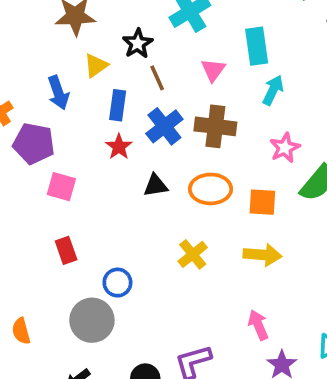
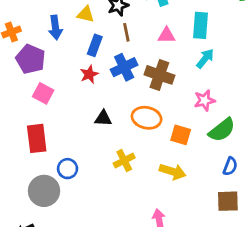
yellow triangle: (96, 65) -> (86, 14), turned 36
pink triangle: (213, 70) -> (167, 35), turned 42
black triangle: (156, 185) -> (103, 118), moved
red rectangle: (66, 250) -> (37, 138), size x1.5

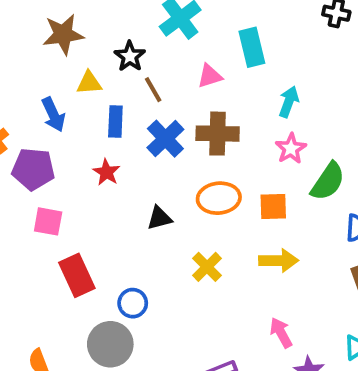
cyan arrow: (205, 59) -> (289, 102), moved
red star: (89, 74) -> (106, 172), moved
pink square: (43, 93) -> (48, 221), moved

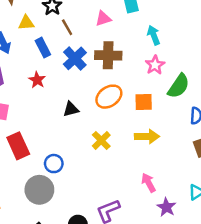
cyan arrow: (289, 102) -> (154, 35), turned -42
blue rectangle: (115, 122) -> (43, 48), turned -30
orange ellipse: (219, 198) -> (109, 97), turned -30

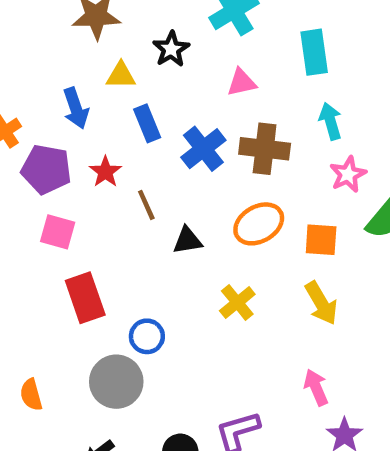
pink triangle: (103, 19) -> (242, 82), moved
brown line: (67, 27) -> (146, 205), moved
cyan arrow: (154, 35) -> (330, 121), moved
red star: (37, 80) -> (105, 172), moved
yellow arrow: (147, 137) -> (321, 303), turned 55

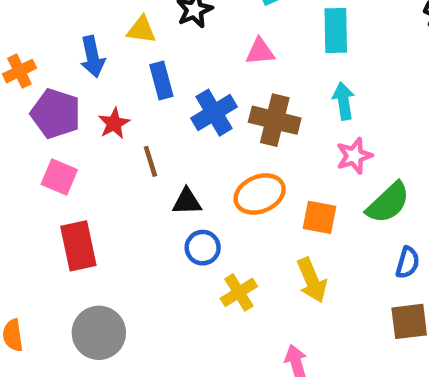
yellow cross: (237, 303) -> (239, 292), moved
blue circle: (147, 336) -> (203, 248), moved

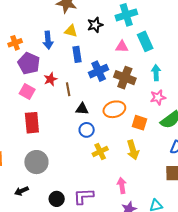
cyan rectangle: (336, 31) -> (145, 41), moved, turned -30
red star: (114, 123) -> (51, 79), moved

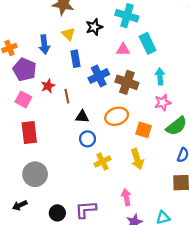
cyan cross: (126, 15) -> (127, 16), turned 35
yellow triangle: (71, 31) -> (68, 34), turned 32

